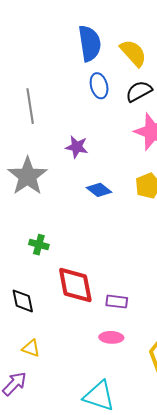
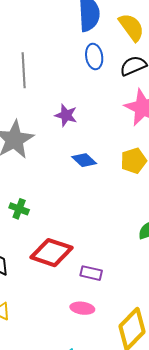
red diamond: (75, 285) -> (52, 253), turned -66

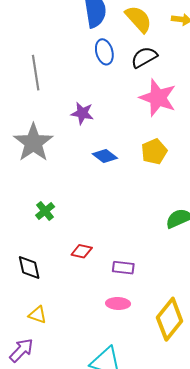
green cross: (19, 209) -> (45, 211), turned 36
red diamond: (52, 253) -> (82, 251), size x0.5

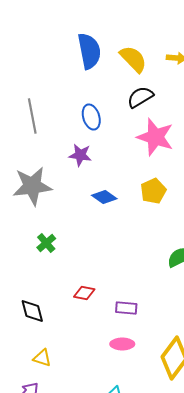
blue ellipse: (104, 52) -> (91, 117), moved
gray star: (33, 143) -> (32, 186), turned 30
green cross: (45, 211) -> (46, 243), moved

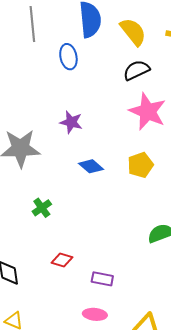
gray line: (32, 116) -> (32, 24), moved
blue ellipse: (91, 117) -> (68, 57), moved
green cross: (46, 243) -> (42, 208), moved

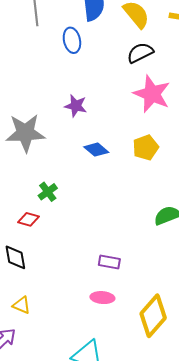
red diamond: (62, 260) -> (28, 219), moved

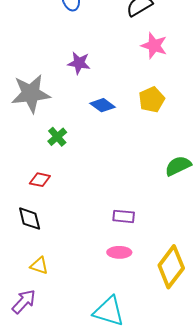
pink star: (152, 94) -> (154, 46), size x0.7
green cross: (48, 192) -> (57, 137), moved

